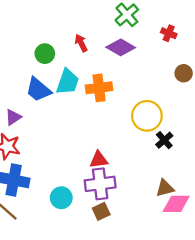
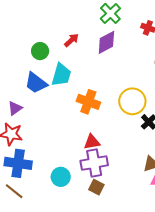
red arrow: (81, 43) -> (71, 40), turned 77
purple diamond: (121, 47) -> (106, 42), turned -55
orange cross: (99, 88) -> (88, 102), moved, turned 30
brown square: (101, 211) -> (96, 187), turned -35

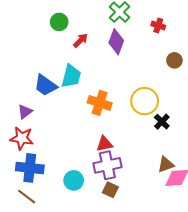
purple diamond: (106, 42) -> (116, 42), turned -40
green circle: (40, 51) -> (59, 22), moved

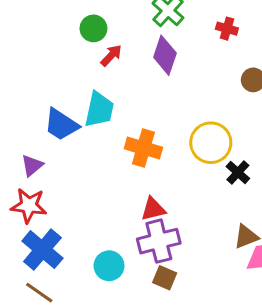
green circle: (59, 22) -> (93, 28), moved
blue cross: (30, 168) -> (42, 250), turned 36

